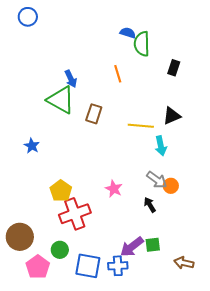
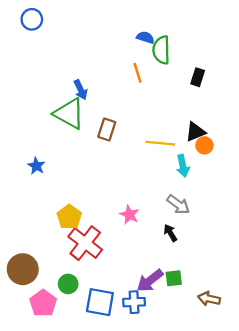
orange line: (118, 74) -> (137, 73), moved
orange circle: (171, 186) -> (204, 145), moved
red cross: (75, 214) -> (85, 243), turned -32

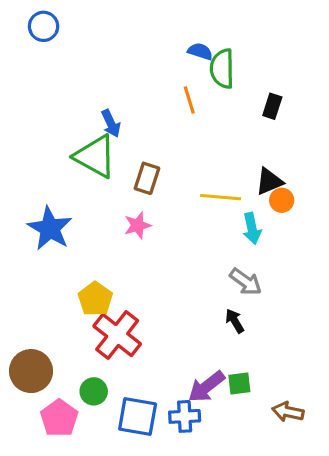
blue star: (36, 166) -> (50, 228), size x1.8
pink star: (129, 215) -> (138, 225), moved, turned 30

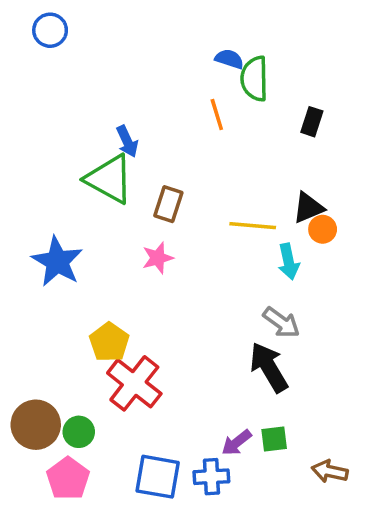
black arrow: (235, 321) -> (269, 367), size x1.8
purple arrow: (206, 387) -> (237, 443), size x0.7
green circle: (94, 391) -> (79, 432), moved

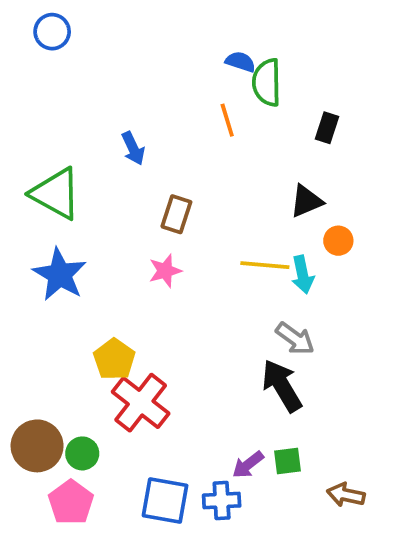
green triangle: (109, 179) -> (56, 194), moved
black triangle: (308, 208) -> (306, 201), moved
yellow line: (253, 226) -> (265, 265), moved

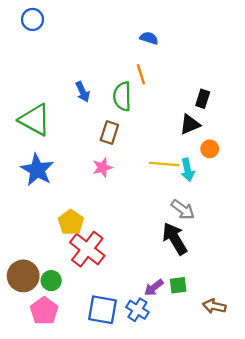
green semicircle: (267, 82) -> (122, 96), moved
black rectangle: (327, 128) -> (203, 99), moved
blue cross: (222, 501) -> (137, 310), turned 35

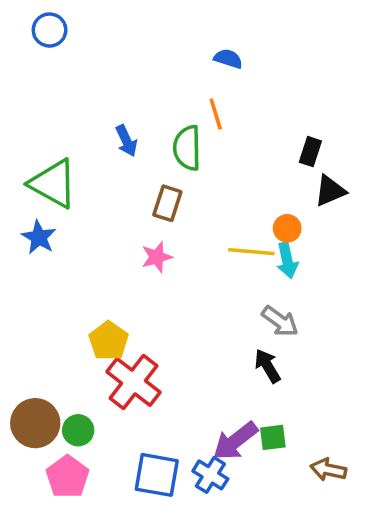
black triangle: (190, 124) -> (330, 191), moved
orange circle: (210, 149) -> (287, 228), moved
blue star: (37, 170) -> (39, 237), moved, size x0.7
black arrow: (175, 239) -> (268, 366), size x0.7
purple arrow: (154, 288) -> (235, 441), size x1.5

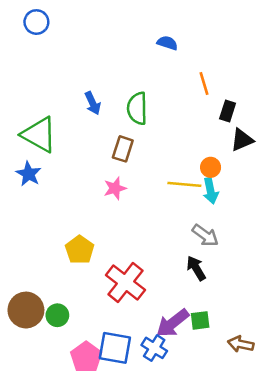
orange line: (216, 114) -> (204, 84), moved
red cross: (134, 382) -> (125, 283), moved
pink pentagon: (67, 477) -> (86, 357), moved

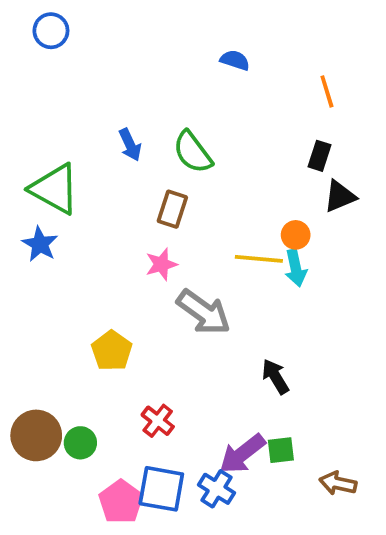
orange line: (204, 84) -> (327, 91), moved
green semicircle: (137, 108) -> (193, 152), turned -36
gray arrow: (205, 235) -> (204, 312), moved, size x1.4
red cross: (125, 283) -> (158, 421), moved, size x0.6

